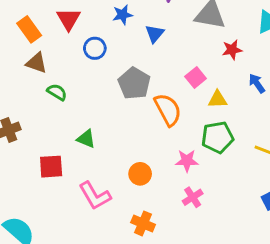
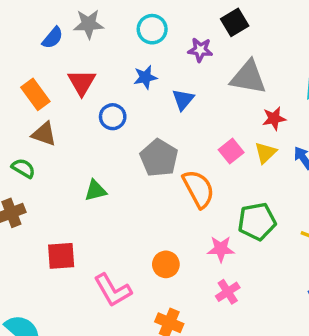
green semicircle: (57, 92) -> (23, 168), moved
yellow triangle: (217, 99) -> (265, 153), moved, turned -42
green triangle: (86, 139) -> (95, 191), moved, turned -36

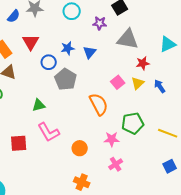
blue star: (145, 77) -> (68, 48), moved
gray pentagon: (159, 158) -> (66, 79), moved
pink L-shape: (113, 290) -> (49, 132), moved

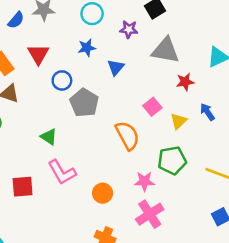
blue star: (68, 48) -> (87, 48), moved
yellow triangle: (138, 83) -> (179, 121), moved
green triangle: (39, 105) -> (49, 137), turned 48
pink cross: (116, 164) -> (150, 214), size x1.5

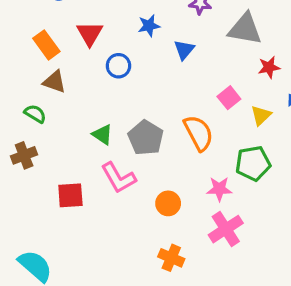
gray pentagon: (84, 103) -> (146, 138), moved

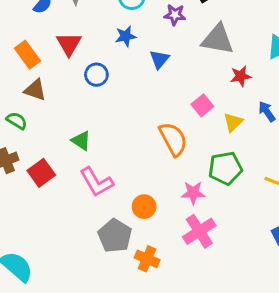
gray pentagon: (146, 138) -> (115, 236), moved
red square: (70, 195) -> (41, 173), moved, turned -32

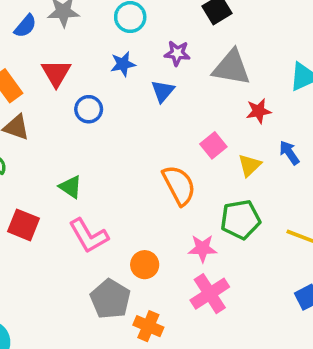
purple star: (175, 15) -> (177, 53), moved
red square: (41, 173) -> (24, 225), turned -32

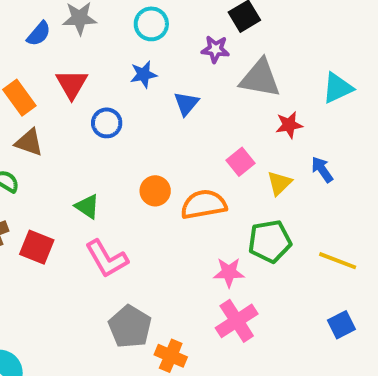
purple star: (177, 53) -> (215, 49), moved
orange semicircle: (179, 185) -> (204, 204), turned -72
orange circle: (145, 265) -> (155, 191), moved

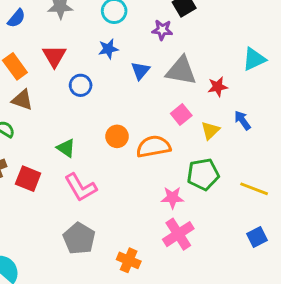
blue semicircle: (39, 34) -> (16, 18), moved
gray triangle: (260, 78) -> (181, 71), moved
gray pentagon: (130, 327) -> (79, 238), moved

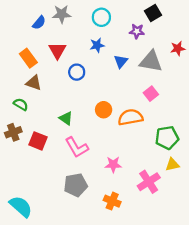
blue semicircle: (16, 18) -> (39, 23), moved
red star: (218, 87) -> (178, 48), moved
yellow triangle: (210, 131) -> (172, 165), moved, turned 32
pink star: (172, 198) -> (113, 165), moved
gray pentagon: (79, 238) -> (76, 185), turned 30

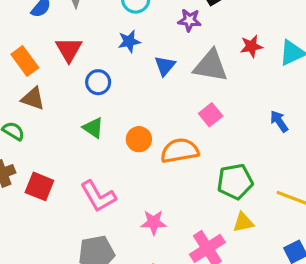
green triangle: (66, 118) -> (93, 128), moved

